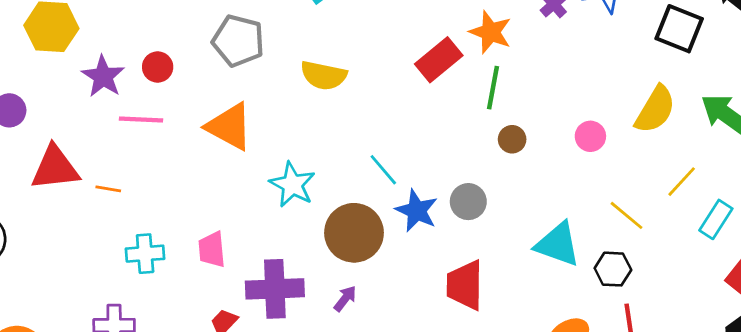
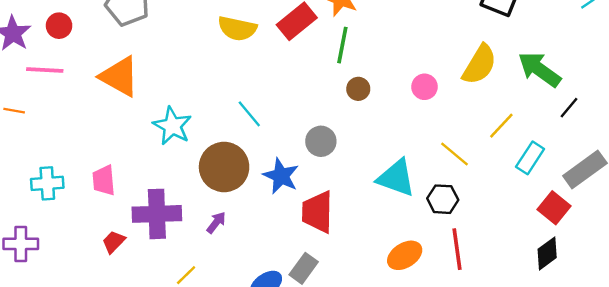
yellow semicircle: (324, 75) -> (237, 28), moved
orange line: (108, 189) -> (14, 111), moved
blue star: (417, 211) -> (281, 176), moved

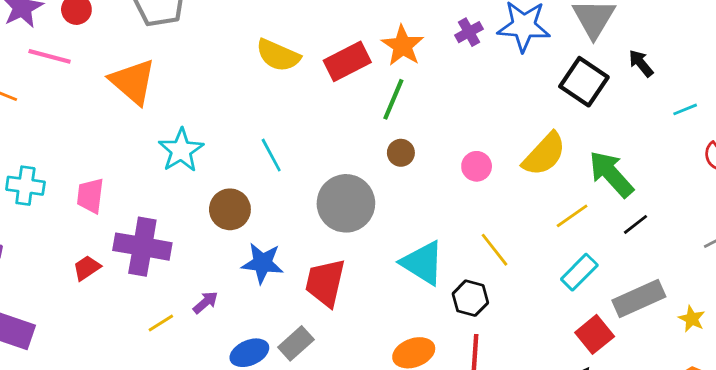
yellow line: (501, 126) -> (572, 216), moved
gray circle: (321, 141) -> (346, 203), size x1.6
brown circle: (224, 167) -> (230, 209), size x0.7
blue star: (281, 176) -> (262, 263), moved, turned -30
purple arrow: (216, 223) -> (205, 302), moved

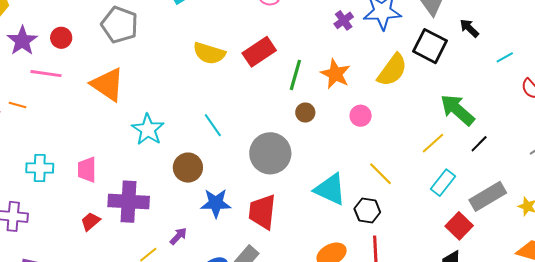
orange star: (403, 46) -> (335, 74), moved
yellow semicircle: (544, 154) -> (392, 70), moved

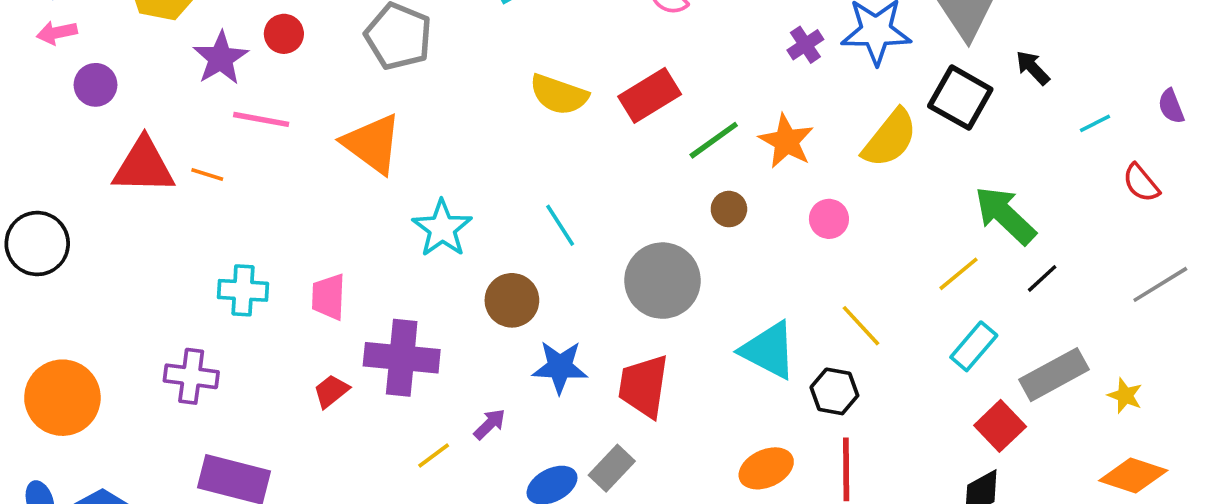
red circle: (61, 38) -> (284, 34), moved
green line: (295, 75) -> (714, 140), turned 36

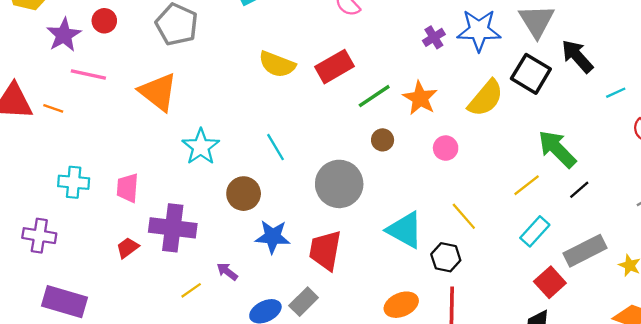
black arrow: (1033, 68) -> (577, 56), size x1.5
purple arrow: (490, 424) -> (227, 271), turned -100

